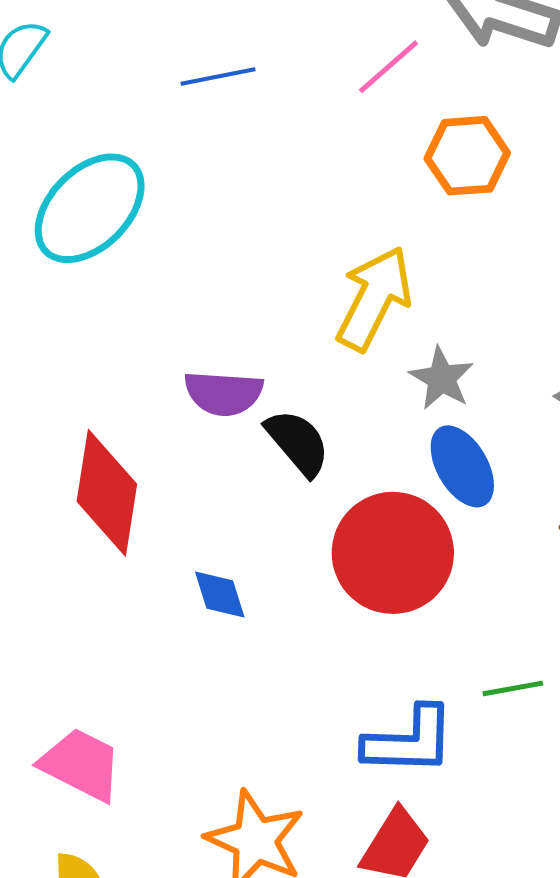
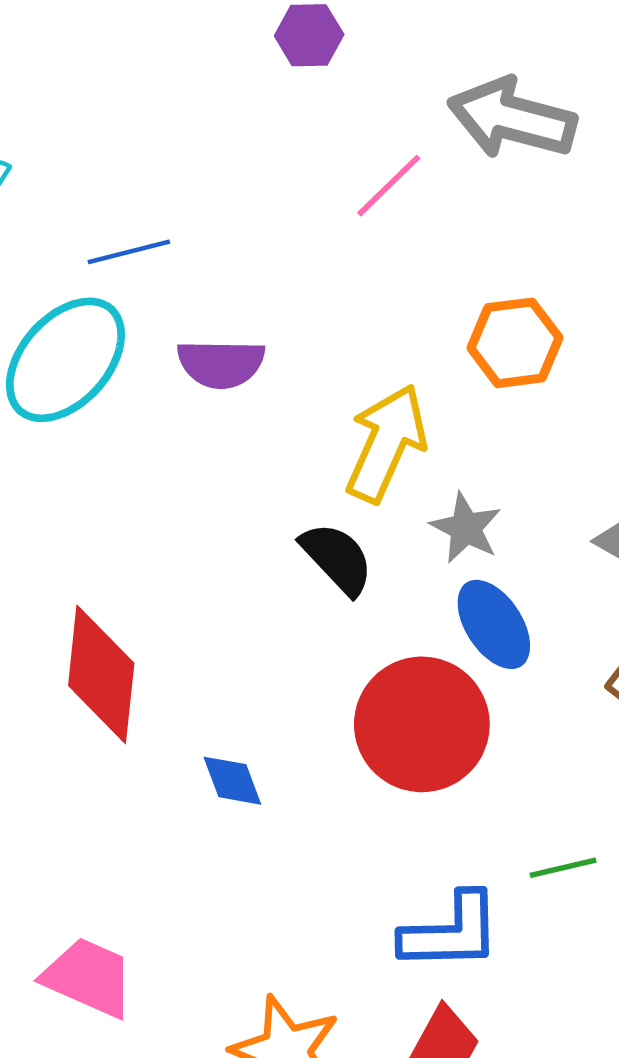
blue line: (218, 77) -> (129, 252), moved
orange hexagon: (467, 156) -> (515, 343), moved
purple semicircle: (224, 393) -> (221, 364), moved
black semicircle: (298, 443) -> (337, 558), moved

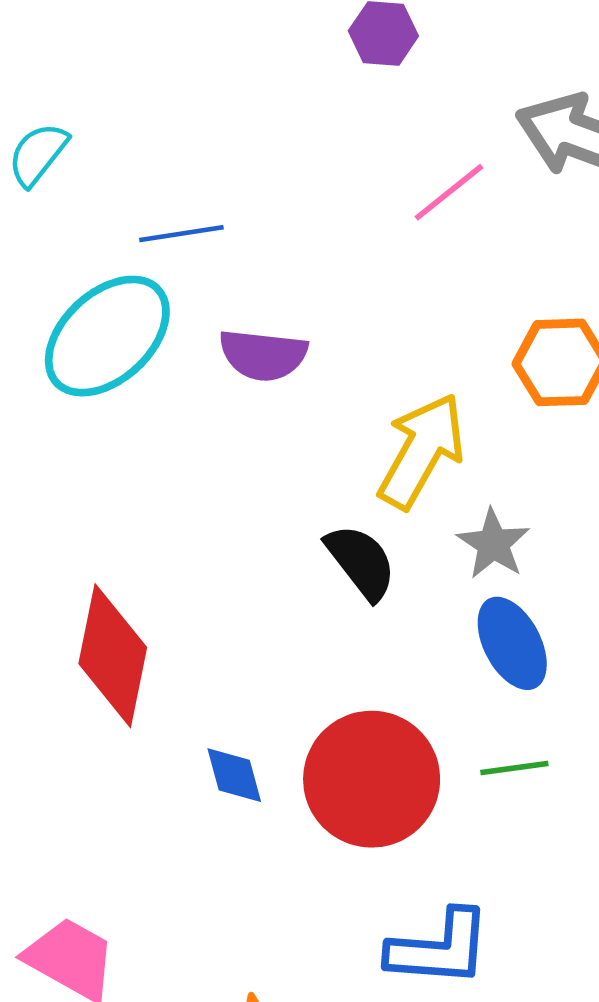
red circle: (422, 724) -> (372, 779), moved
green line: (563, 868) -> (514, 768), moved

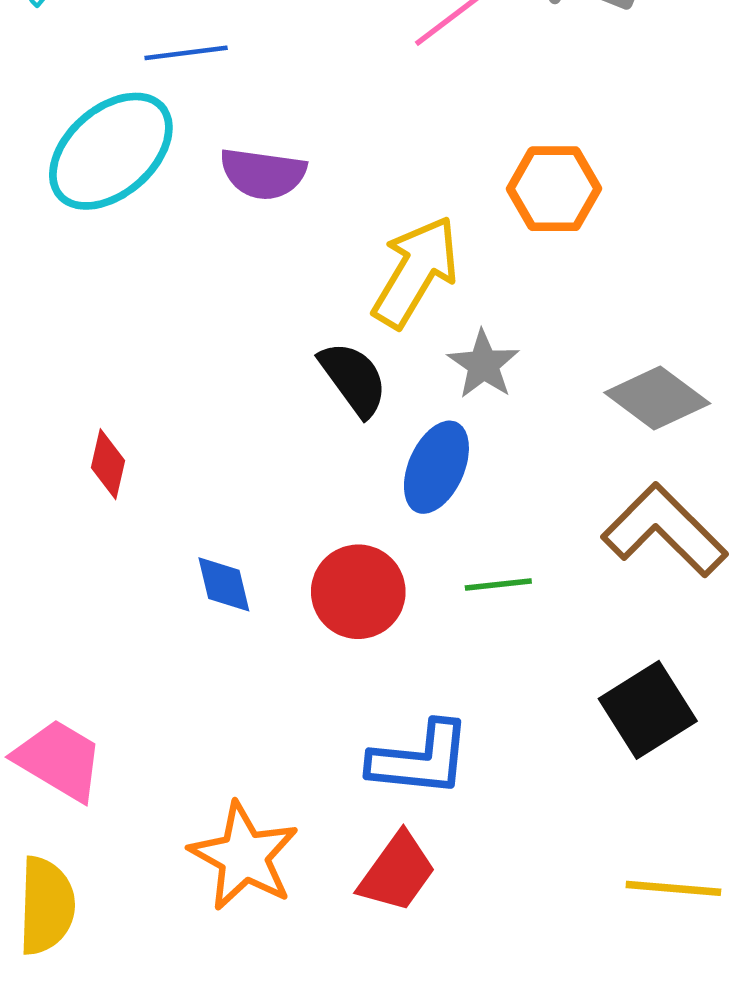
blue ellipse: (512, 643) -> (436, 467), moved, turned 50
red diamond: (113, 656) -> (108, 464), size x0.5
red circle: (372, 779) -> (358, 592), size x0.7

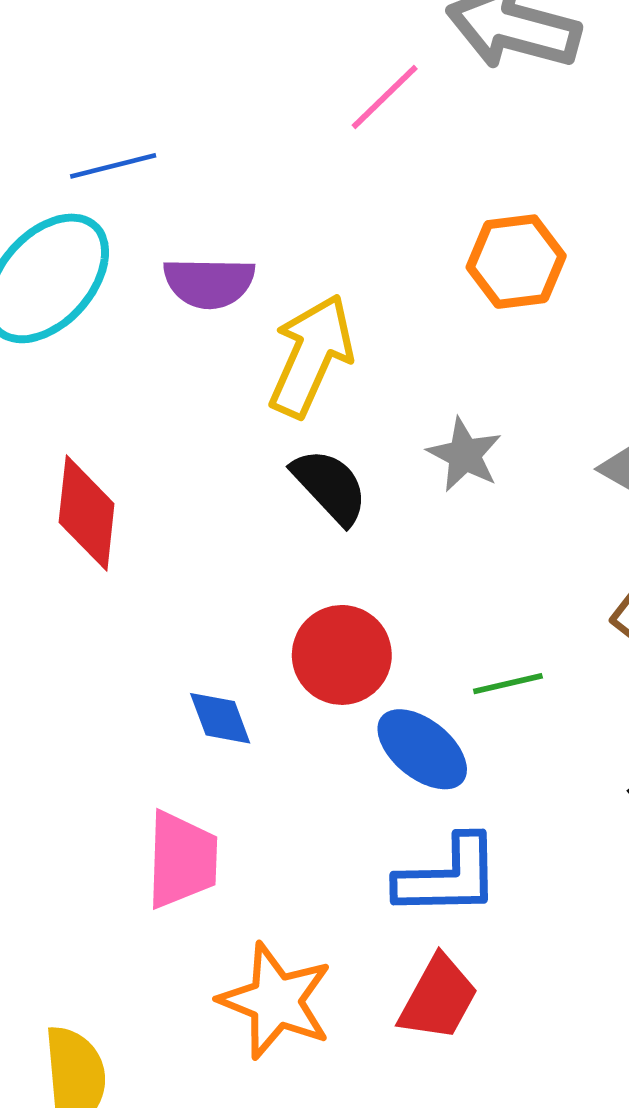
yellow arrow: (416, 272) -> (311, 356), moved
red diamond: (108, 464) -> (87, 513), moved, size x1.6
blue ellipse: (436, 467) -> (422, 749), moved, turned -68
red circle: (358, 592) -> (342, 655), moved
pink trapezoid: (59, 760) -> (182, 860), moved, turned 68

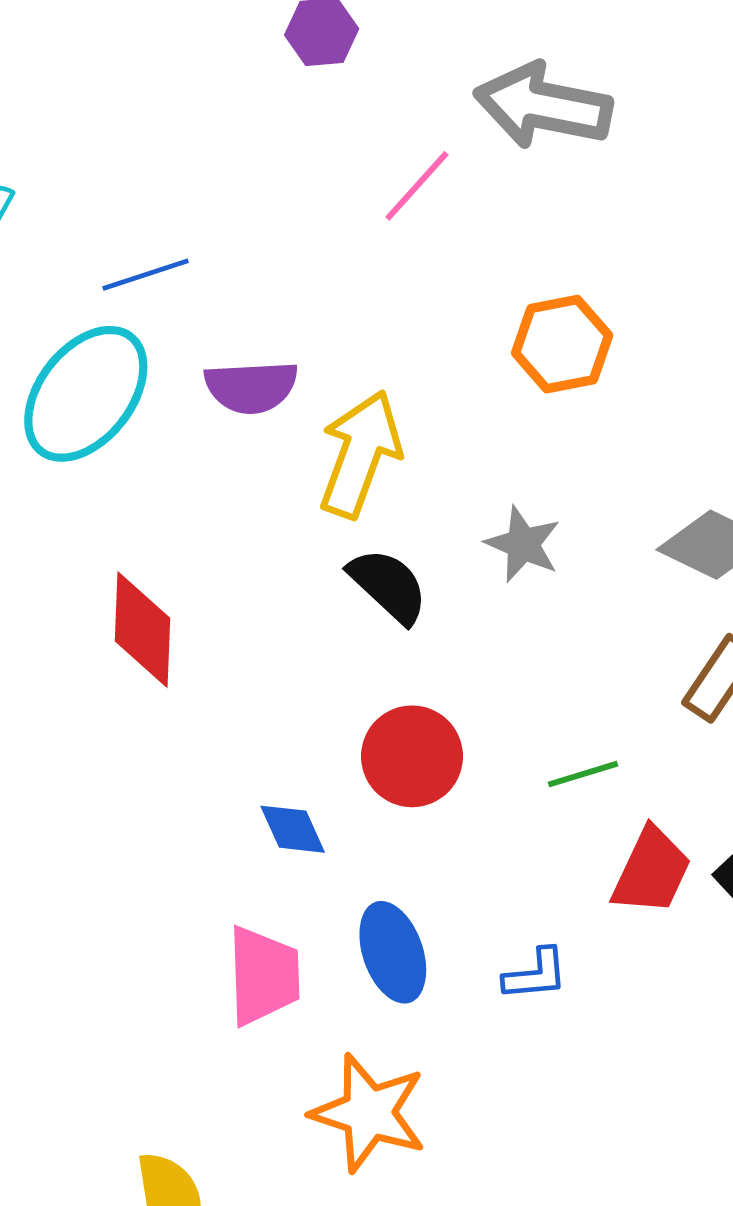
blue ellipse: (422, 749) -> (393, 952), moved, turned 36
blue L-shape: (448, 877) -> (536, 974), size x0.6
red trapezoid: (438, 998) -> (651, 871), moved

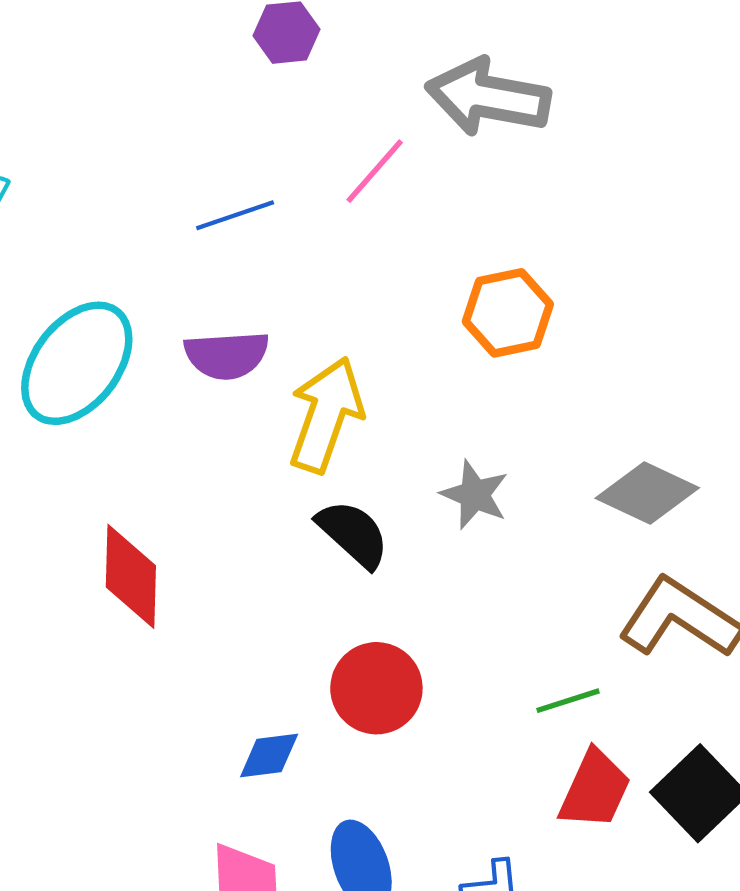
blue line: (146, 275) -> (235, 215), moved
green line: (583, 774) -> (568, 701), moved
blue diamond: (293, 829) -> (269, 756), turned -72

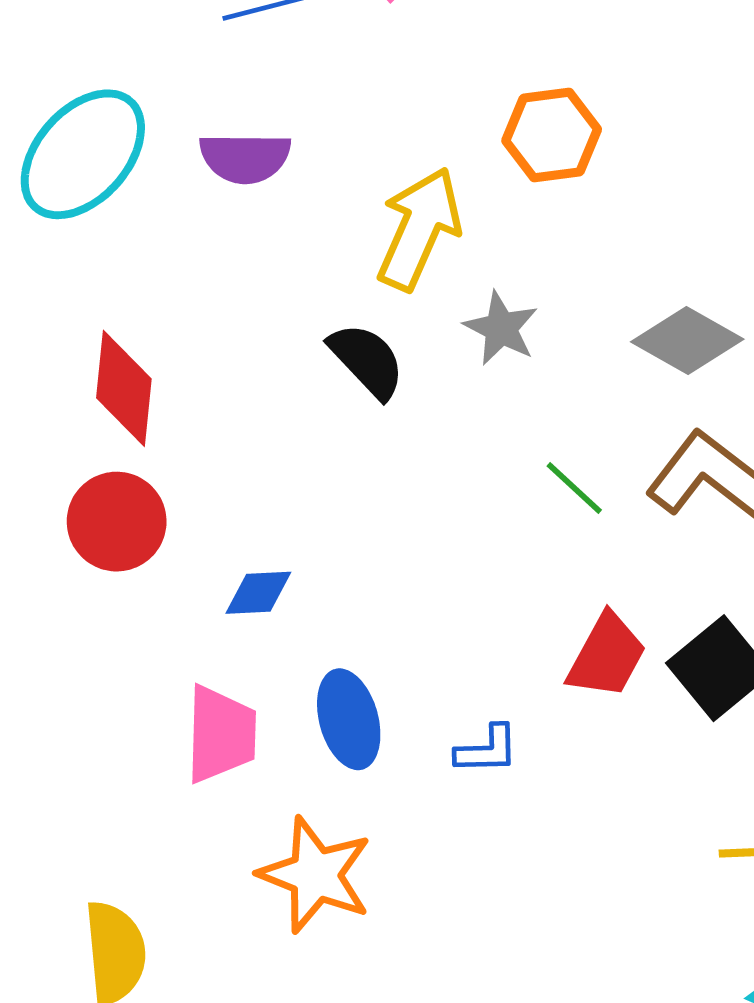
yellow arrow: (326, 415) -> (419, 229), moved
red circle: (376, 688) -> (117, 522), moved
green line: (568, 701) -> (574, 488), moved, turned 56

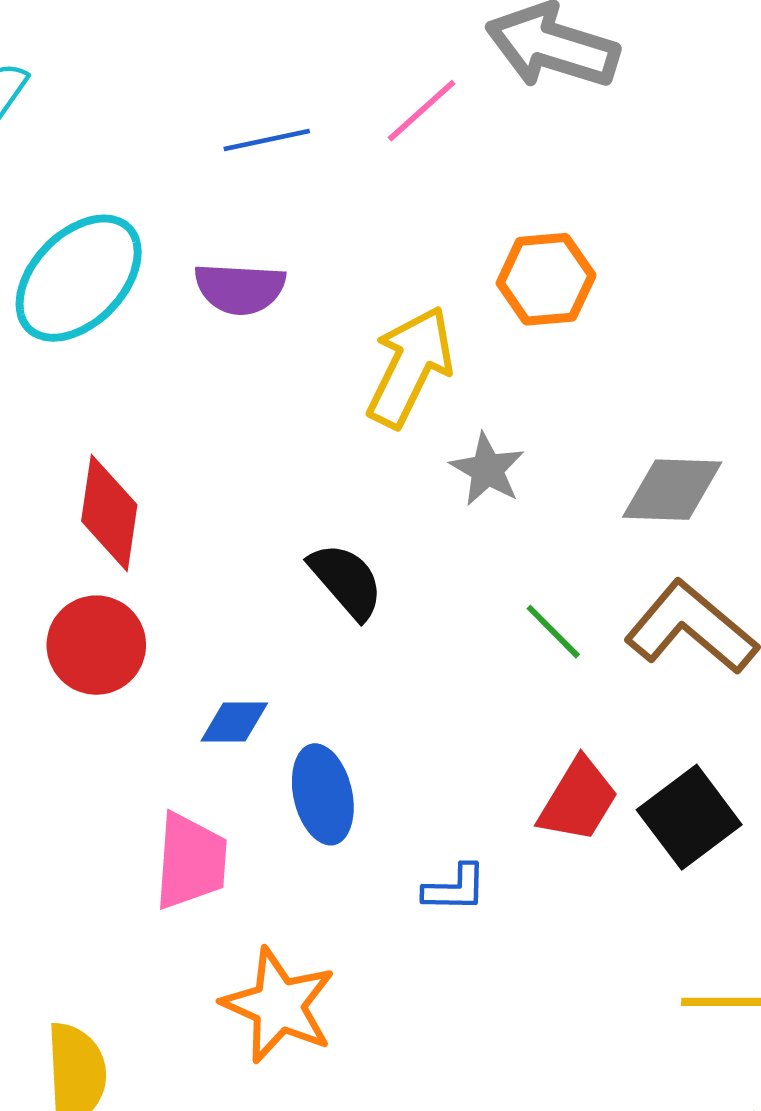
gray diamond: (687, 340) -> (672, 490), turned -30
black semicircle: (367, 360) -> (346, 581), moved
blue ellipse: (349, 719) -> (323, 794), moved

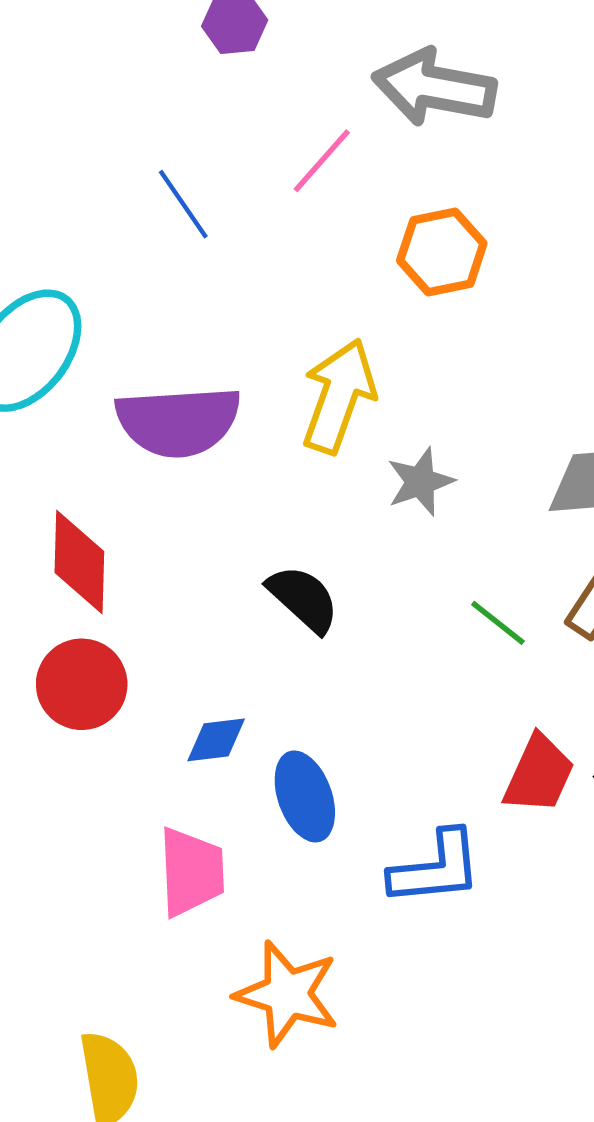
blue line: (267, 140) -> (183, 204), turned 74
orange hexagon: (546, 279) -> (442, 252), moved
purple semicircle: (240, 289) -> (178, 421), moved, size x1.5
gray star: (487, 469) -> (420, 482), turned 30
blue L-shape: (455, 888) -> (436, 868), size x1.6

